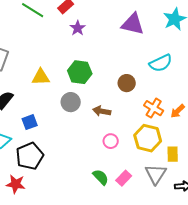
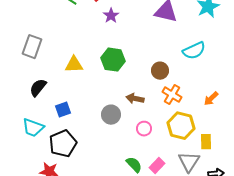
gray circle: (71, 102) -> (111, 115), moved
orange cross: (154, 108) -> (172, 95), moved

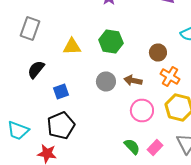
gray circle: (111, 115) -> (106, 82), moved
cyan trapezoid: (33, 128) -> (18, 130), moved
pink circle: (144, 129) -> (142, 110), size x1.5

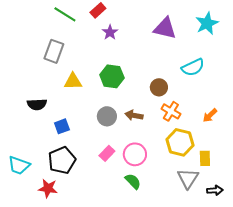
gray rectangle: (30, 28) -> (54, 51), moved
black semicircle: (36, 70) -> (37, 104), turned -132
pink circle: (142, 110) -> (135, 154), moved
pink rectangle: (155, 148) -> (107, 153), moved

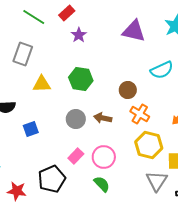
black pentagon: (62, 160) -> (52, 179), moved

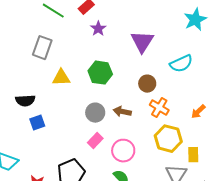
purple triangle: (134, 31) -> (142, 42), moved, turned 50
blue square: (31, 129) -> (37, 123), moved
pink rectangle: (76, 156) -> (95, 141), moved

